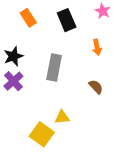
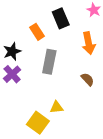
orange rectangle: (28, 18) -> (37, 32), moved
orange arrow: (97, 47) -> (89, 43), size x1.5

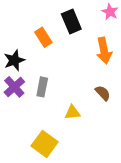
gray rectangle: (49, 62) -> (42, 87), moved, size x0.7
yellow triangle: (57, 107) -> (72, 112), moved

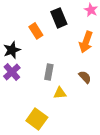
orange arrow: (104, 51) -> (86, 42), turned 30
gray rectangle: (42, 87) -> (49, 72), moved

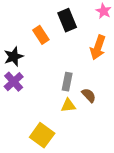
gray rectangle: (49, 72) -> (67, 82), moved
brown semicircle: (85, 77) -> (89, 95), moved

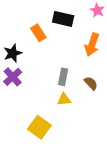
black rectangle: (67, 20) -> (63, 19), turned -54
brown semicircle: (89, 95) -> (91, 83), moved

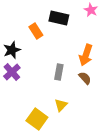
orange arrow: (92, 45) -> (86, 55), moved
yellow triangle: (64, 99) -> (61, 105), moved, turned -40

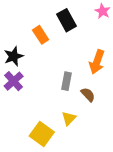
black rectangle: (59, 18) -> (67, 20), turned 48
brown semicircle: (85, 78) -> (88, 95), moved

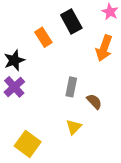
orange arrow: (97, 62) -> (104, 48), moved
yellow square: (42, 134) -> (28, 144), moved

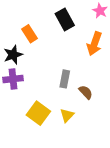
orange rectangle: (43, 37) -> (30, 34), moved
purple cross: (14, 87) -> (13, 79), turned 36
yellow square: (28, 144) -> (38, 113), moved

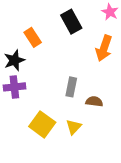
brown semicircle: (86, 92) -> (94, 101), turned -40

